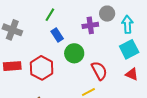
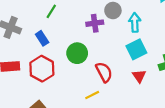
blue rectangle: (57, 35) -> (42, 38), moved
red triangle: (132, 74) -> (139, 76), turned 32

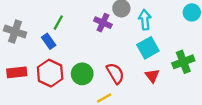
green line: (51, 11) -> (58, 23), moved
purple cross: (95, 23) -> (103, 23), turned 35
green circle: (77, 53) -> (82, 74), moved

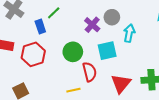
cyan square: (148, 48) -> (107, 51), moved
green circle: (82, 74) -> (73, 52), moved
red triangle: (152, 76) -> (121, 84), size x1.5

